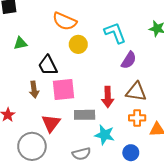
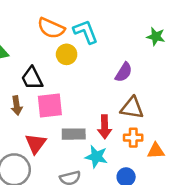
cyan L-shape: (115, 33) -> (86, 32), moved
red arrow: (108, 97) -> (105, 127), moved

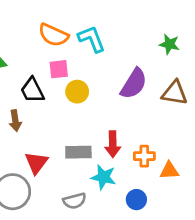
yellow circle: (67, 54) -> (77, 92), moved
purple semicircle: (124, 72) -> (134, 84), size x1.4
pink square: (50, 106) -> (59, 69), moved, size x0.7
brown triangle: (132, 108) -> (175, 93), moved

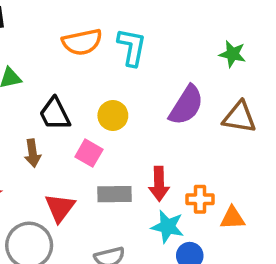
orange semicircle: (53, 35) -> (82, 42), turned -36
cyan L-shape: (92, 39) -> (132, 47), turned 32
pink square: (59, 69) -> (89, 153), moved, turned 36
cyan star: (103, 177) -> (168, 227), moved

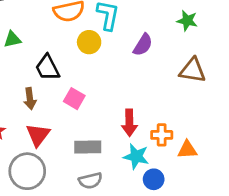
purple semicircle: (186, 105) -> (143, 45), moved, size x0.7
yellow circle: (113, 116) -> (89, 42), moved
gray rectangle: (115, 194) -> (88, 147), moved
red triangle: (60, 208) -> (38, 135), moved

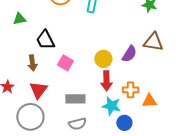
yellow circle: (89, 42) -> (103, 59), moved
purple semicircle: (143, 45) -> (129, 54), moved

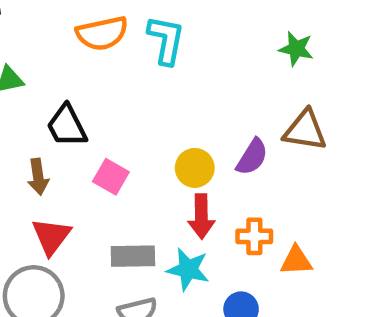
cyan star: (111, 106) -> (188, 269), moved

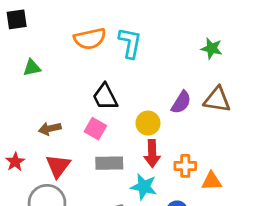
black trapezoid: (67, 126) -> (105, 97), moved
purple semicircle: (252, 157) -> (181, 102), moved
brown arrow: (38, 177) -> (50, 129), turned 85
gray rectangle: (133, 256) -> (109, 163), moved

